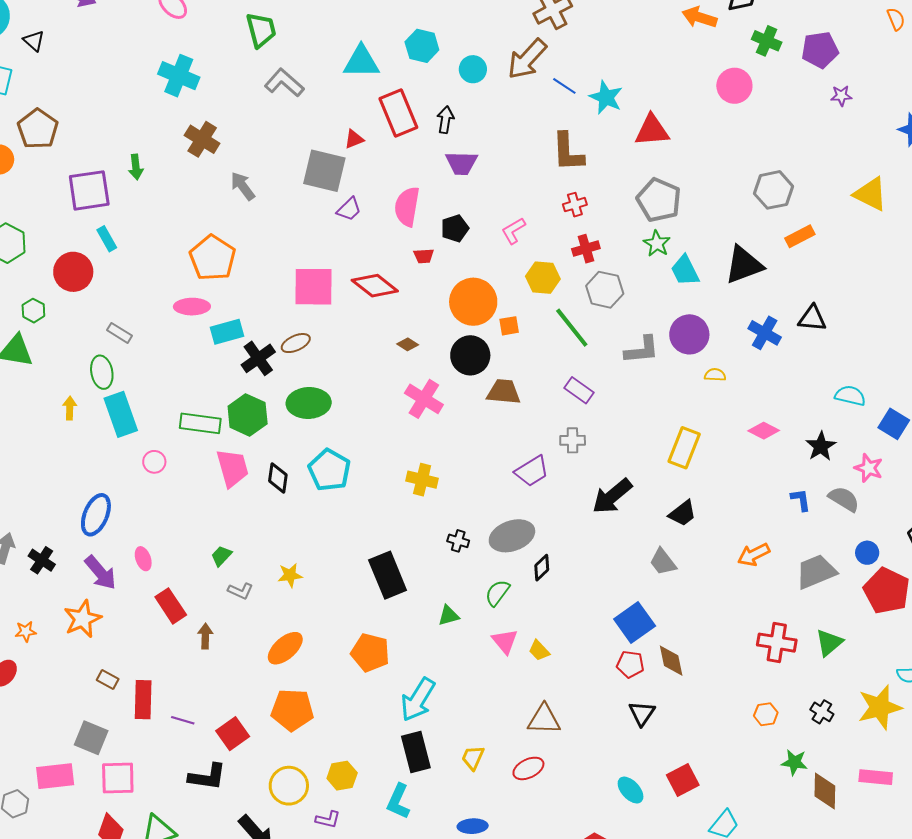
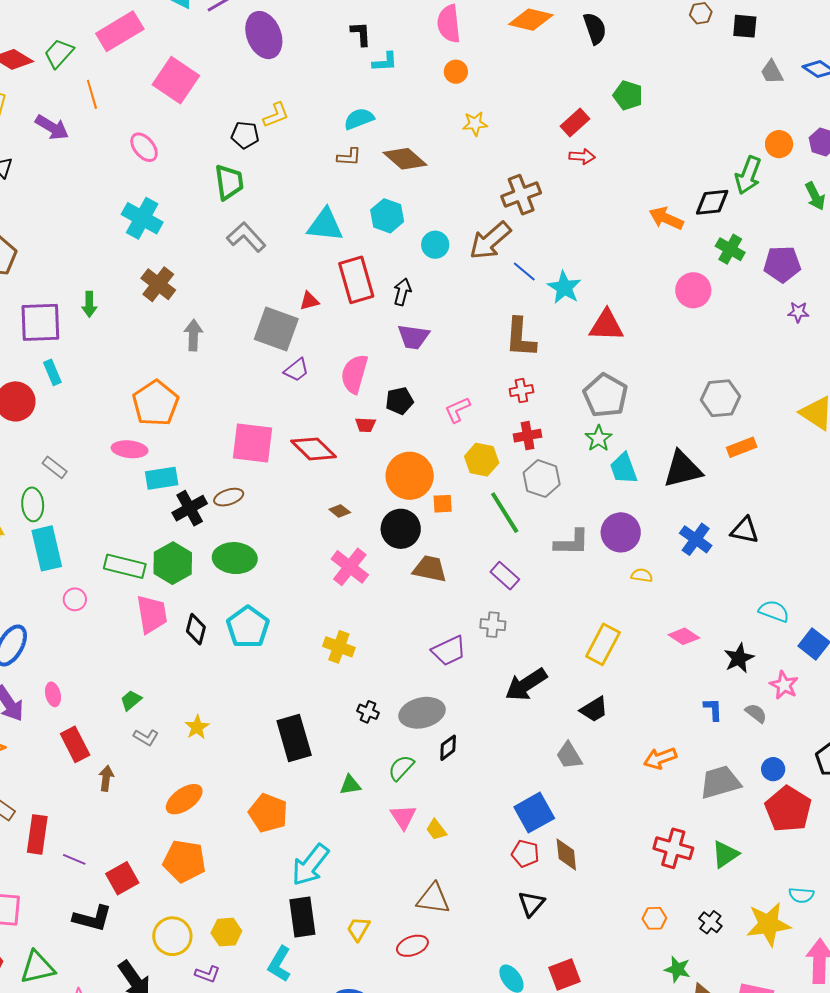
gray arrow: (243, 186) -> (193, 335), turned 32
gray semicircle: (844, 499) -> (756, 713), size x0.7
yellow star: (290, 575) -> (197, 727), turned -30

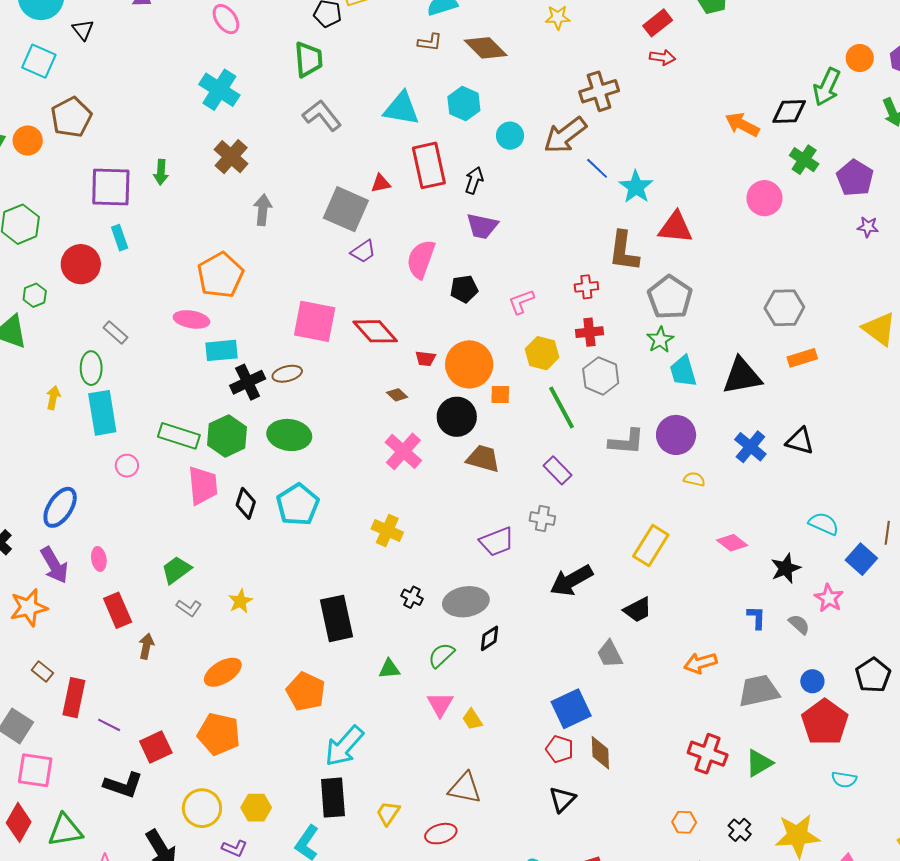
purple pentagon: (782, 264) -> (855, 178), turned 30
brown L-shape: (520, 338) -> (624, 251), moved
red trapezoid: (366, 425) -> (425, 359), moved
green trapezoid: (131, 700) -> (176, 570), size x1.4
cyan semicircle: (801, 895) -> (844, 780), moved

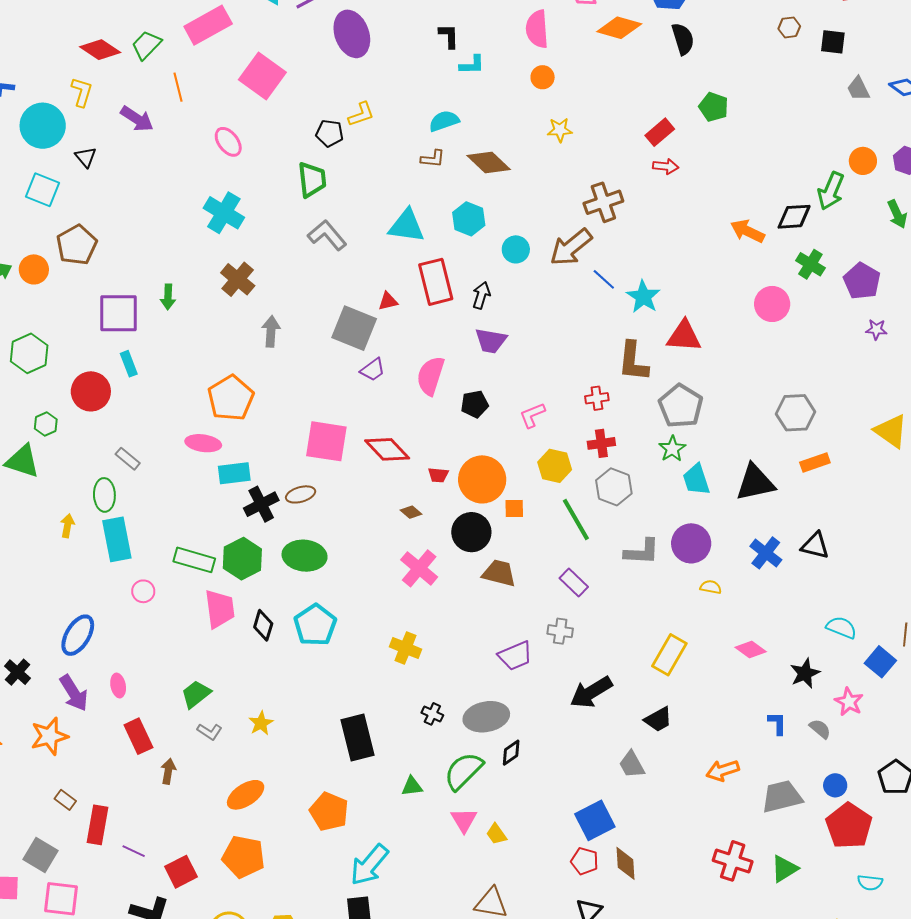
green semicircle: (441, 655) -> (463, 771), size x1.5

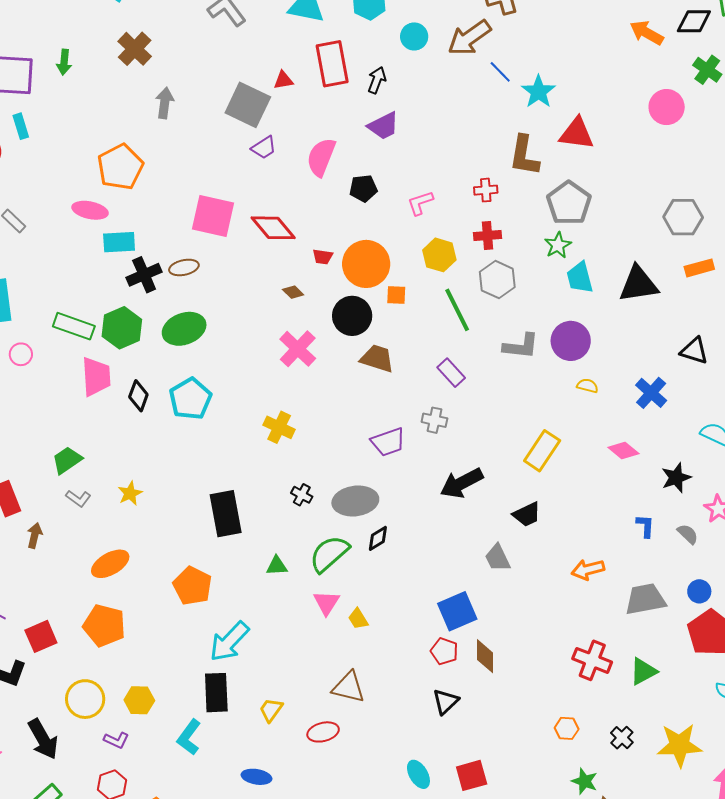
purple trapezoid: (491, 341) -> (383, 126), turned -40
blue cross: (766, 553) -> (651, 393), moved
green ellipse: (305, 556) -> (184, 329), turned -30

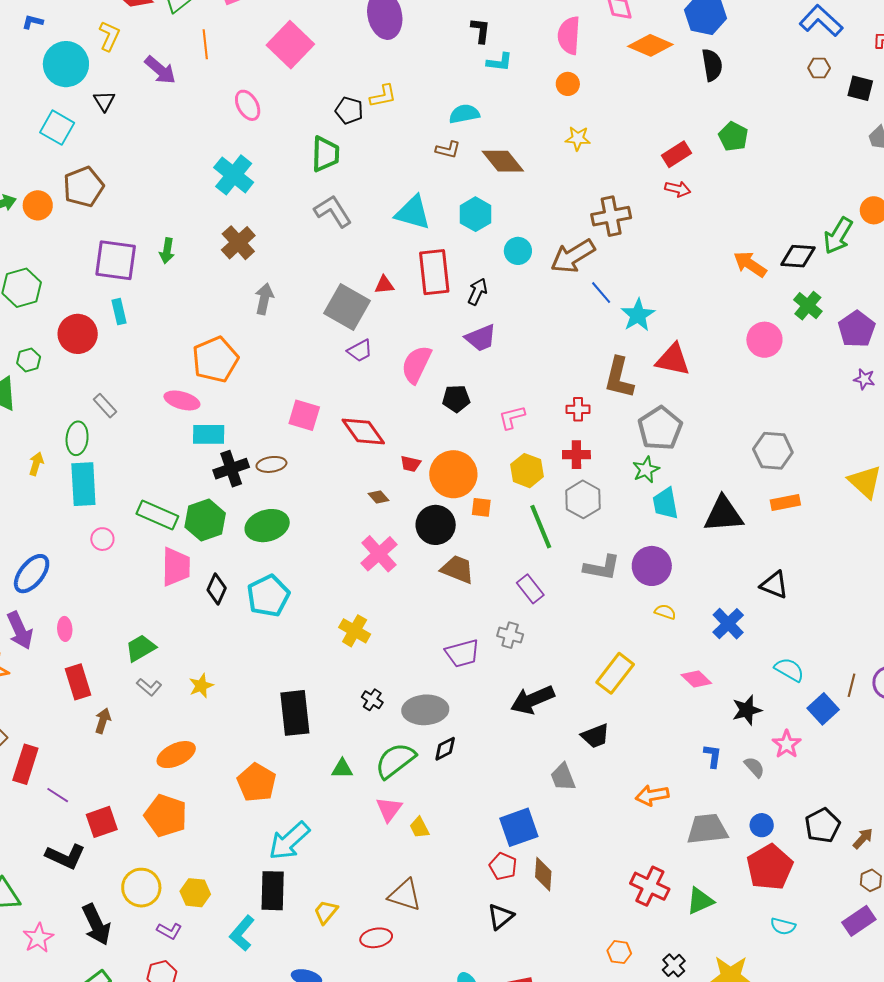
pink square: (213, 216) -> (304, 415), size x0.7

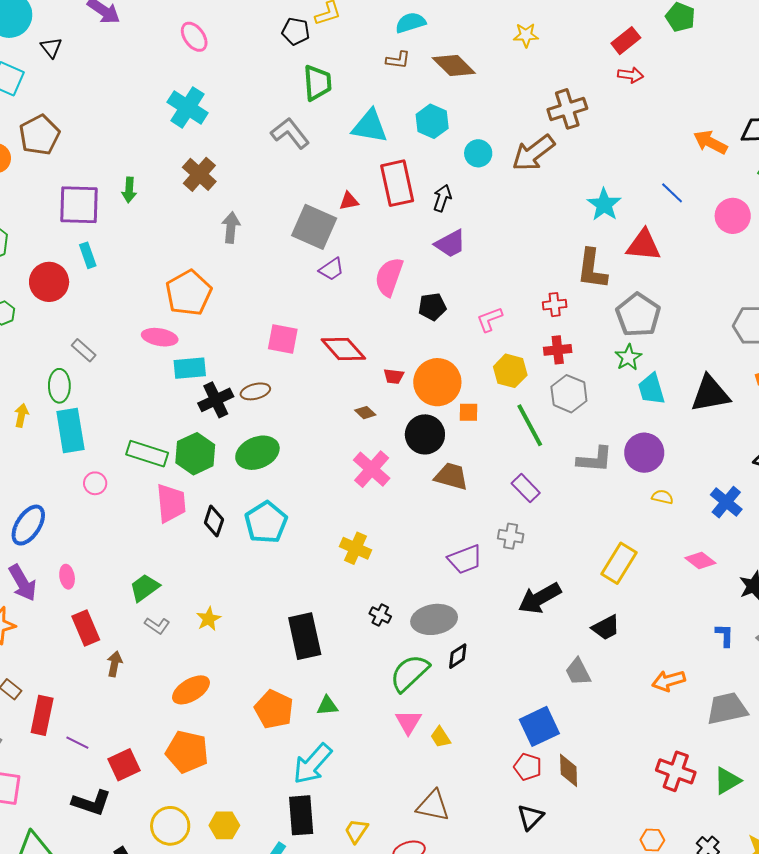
green trapezoid: (325, 154) -> (317, 83), moved
blue line: (601, 293) -> (672, 193), moved
green triangle: (342, 769) -> (327, 706), moved

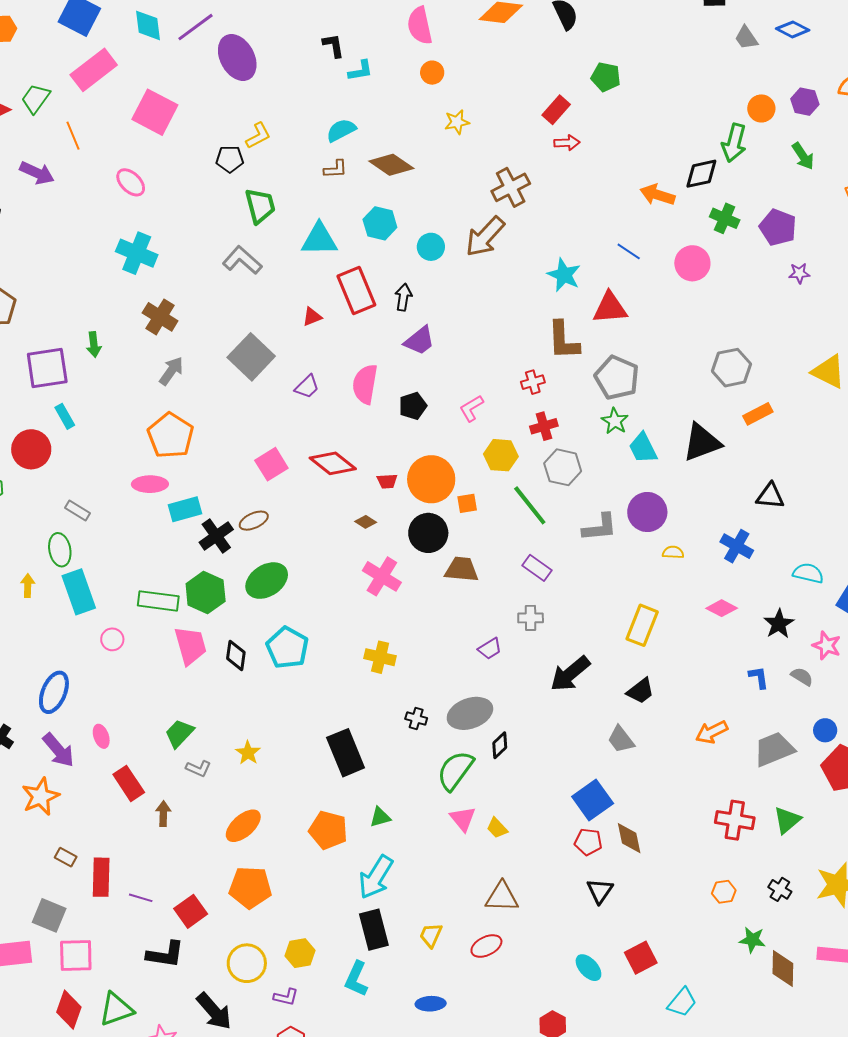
gray square: (314, 227) -> (251, 357), moved, turned 30
gray arrow: (231, 228) -> (171, 371), moved, turned 40
pink square: (283, 339) -> (271, 464), turned -32
purple trapezoid: (465, 559) -> (490, 649), size x0.7

